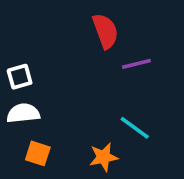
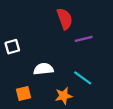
white semicircle: (23, 113) -> (43, 69), moved
orange square: (38, 153) -> (23, 94), turned -32

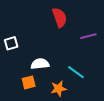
purple line: (84, 39) -> (88, 36), moved
orange square: (23, 94) -> (29, 82), moved

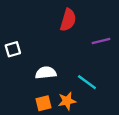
red semicircle: (60, 17) -> (68, 20), turned 36
orange square: (29, 82) -> (43, 103), moved

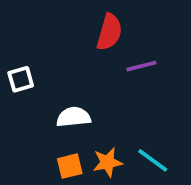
purple line: (101, 41) -> (141, 66), moved
cyan line: (87, 82) -> (153, 160), moved

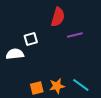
white square: (21, 79) -> (31, 39), moved
white semicircle: (73, 117) -> (15, 54), moved

